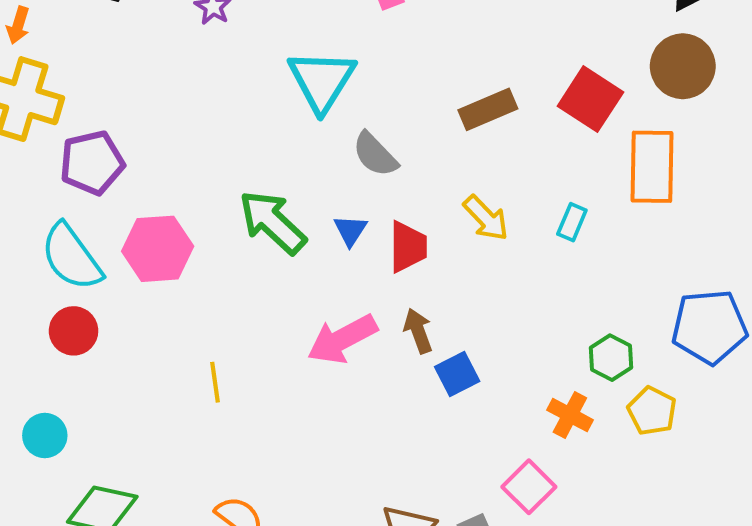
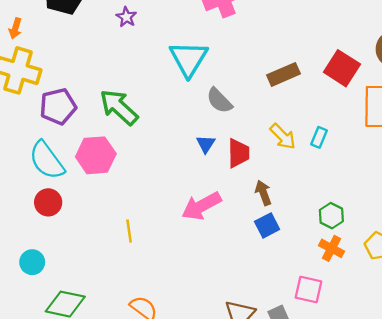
green arrow: (272, 222) -> (119, 107), moved
cyan rectangle: (572, 222) -> (319, 137), moved
brown arrow: (418, 331) -> (263, 193), moved
green hexagon: (611, 358) -> (331, 216), moved
pink square: (529, 487) -> (308, 289), turned -32

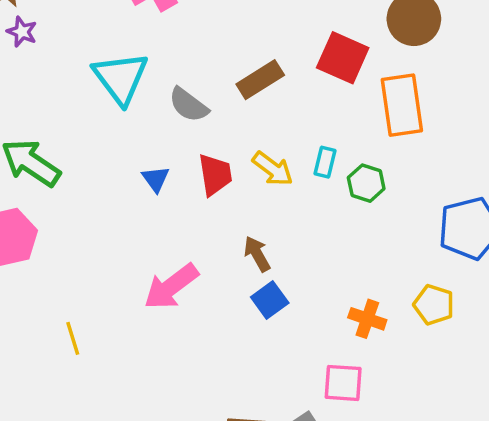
gray semicircle: (219, 101) -> (188, 105), moved
blue triangle: (206, 144) -> (156, 179), moved
red trapezoid: (238, 153) -> (215, 175), moved
green hexagon: (331, 216) -> (366, 183), moved

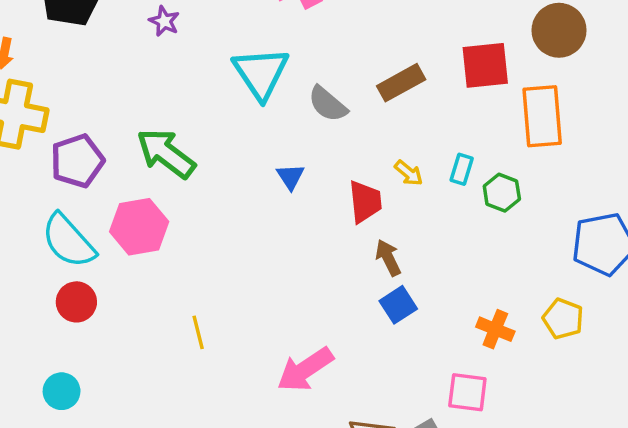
red square: (343, 58) -> (485, 65), turned -33
yellow arrow: (273, 169) -> (409, 173), size x0.7
red trapezoid: (215, 175) -> (365, 202), moved
pink arrow: (171, 287) -> (305, 369), moved

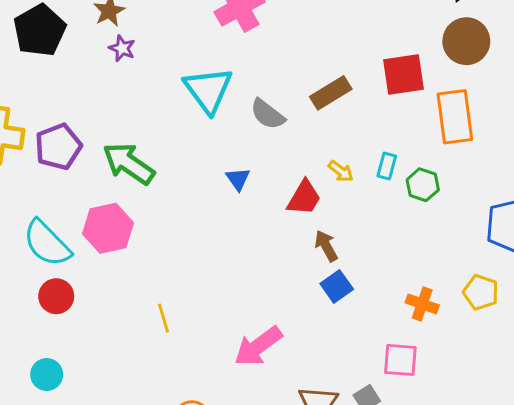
purple pentagon: (77, 161) -> (58, 147), moved
red trapezoid: (365, 202) -> (304, 198), turned 39

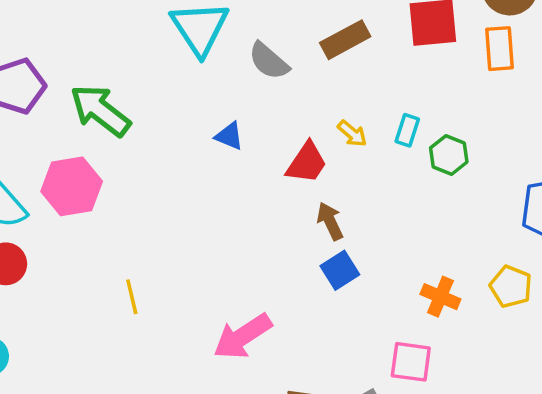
orange rectangle: (455, 117) -> (499, 49), moved, size x0.7
blue triangle: (238, 179) -> (229, 136), turned -35

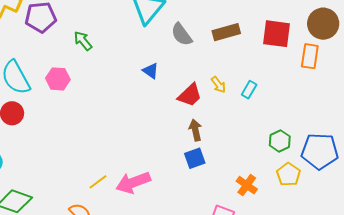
green arrow: (100, 111) -> (83, 41), size x0.6
green hexagon: (449, 155) -> (280, 141), moved
pink hexagon: (72, 186) -> (58, 79), size x0.7
yellow pentagon: (511, 287) -> (288, 174), moved
yellow line: (132, 297) -> (98, 182), moved, turned 54

